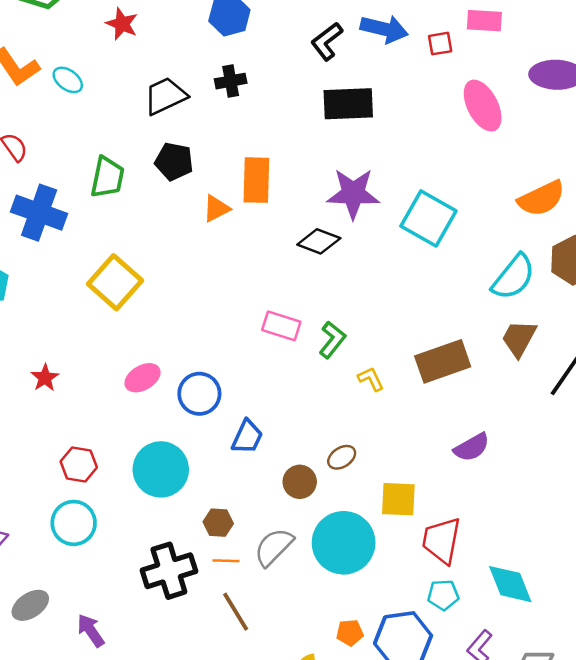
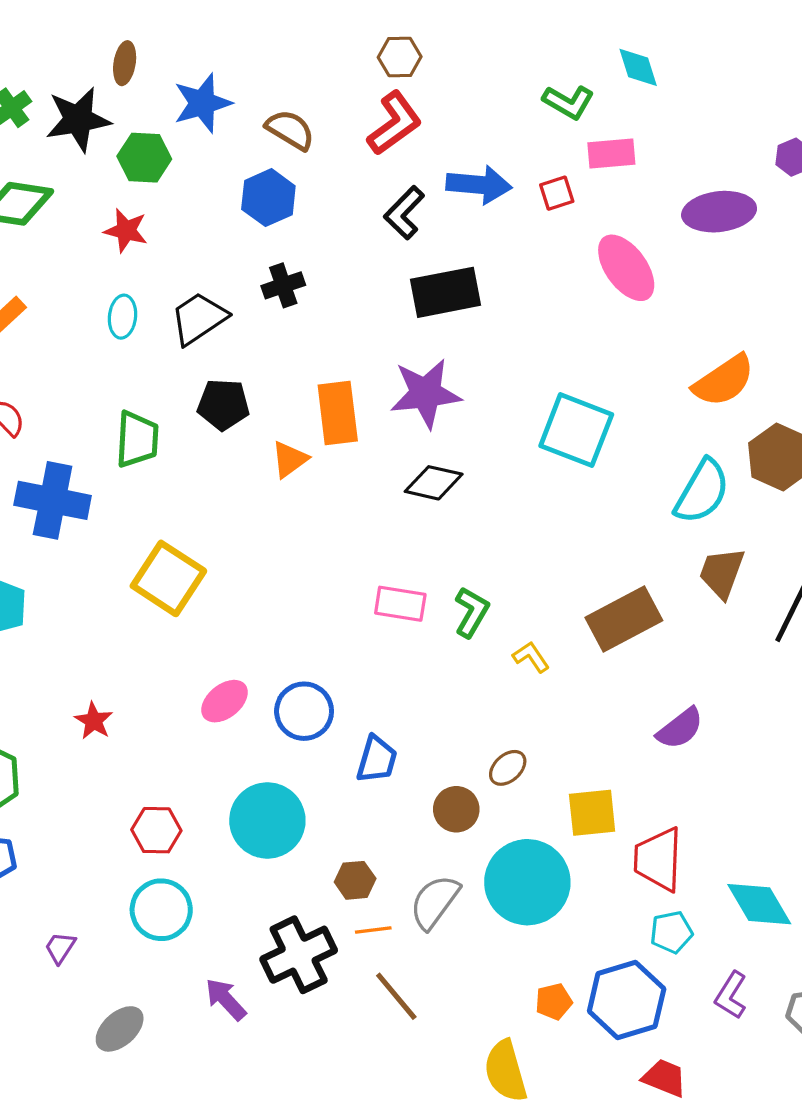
cyan ellipse: (68, 80) -> (122, 317), moved, turned 68
purple star: (353, 193) -> (426, 393), moved
purple arrow: (91, 631) -> (226, 999), moved

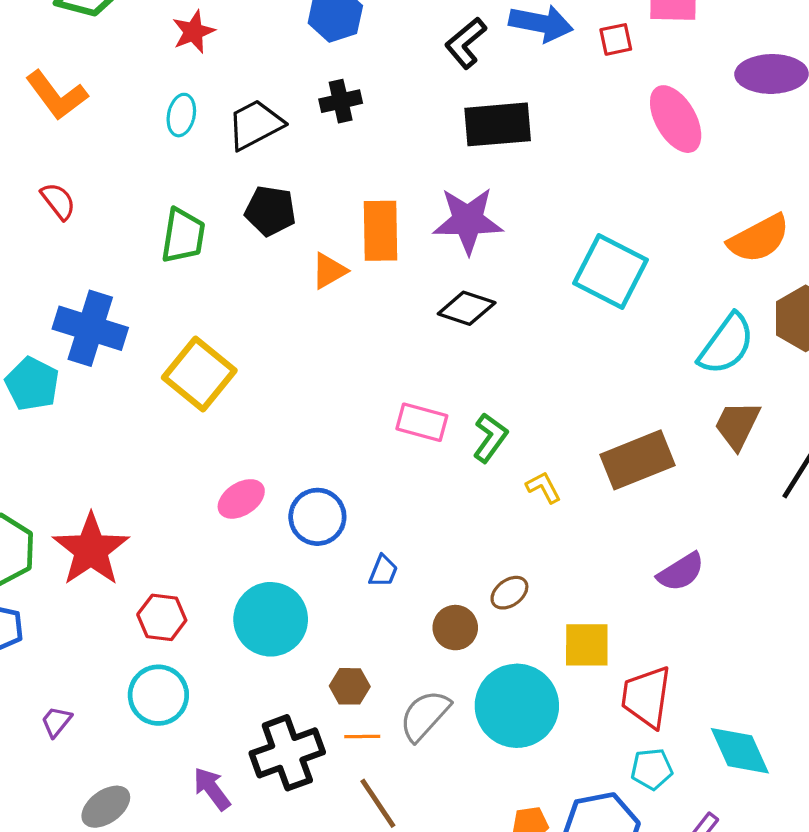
red star: (126, 230) -> (193, 32), turned 30
blue cross: (53, 500) -> (90, 328), moved
red star: (94, 721) -> (91, 550), moved, size x2.0
blue trapezoid: (377, 759) -> (383, 571), size x0.7

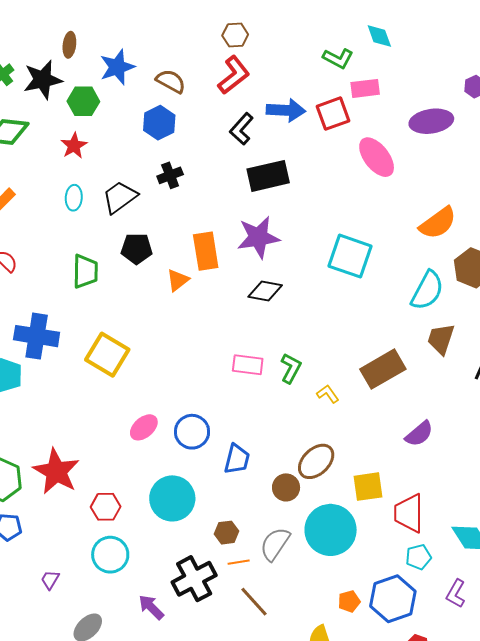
red square: (616, 39) -> (333, 114), size x1.6
blue trapezoid: (383, 571) -> (237, 459), size x1.5
brown ellipse: (509, 593) -> (316, 461), size x1.6

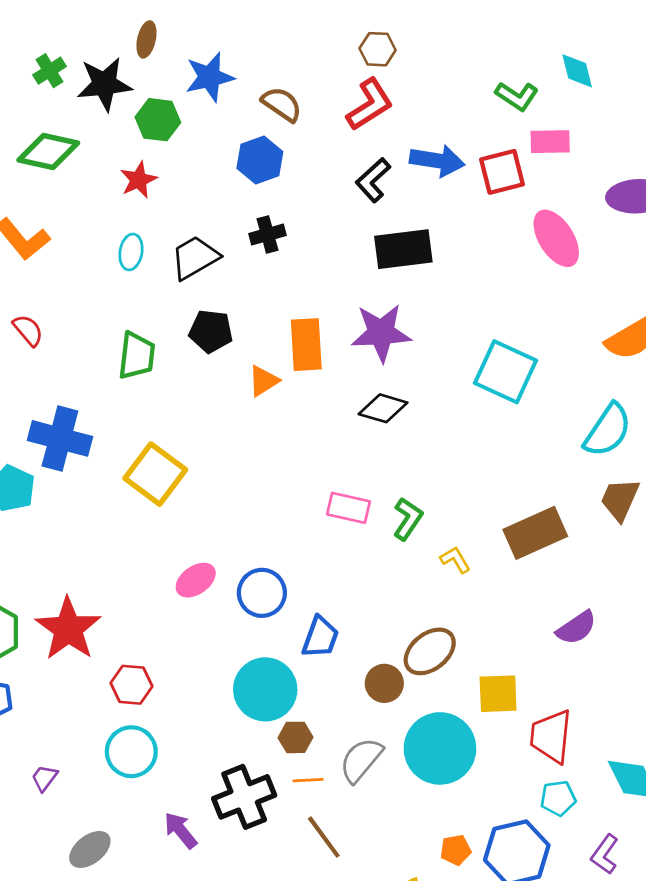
cyan circle: (172, 498) -> (265, 689), moved

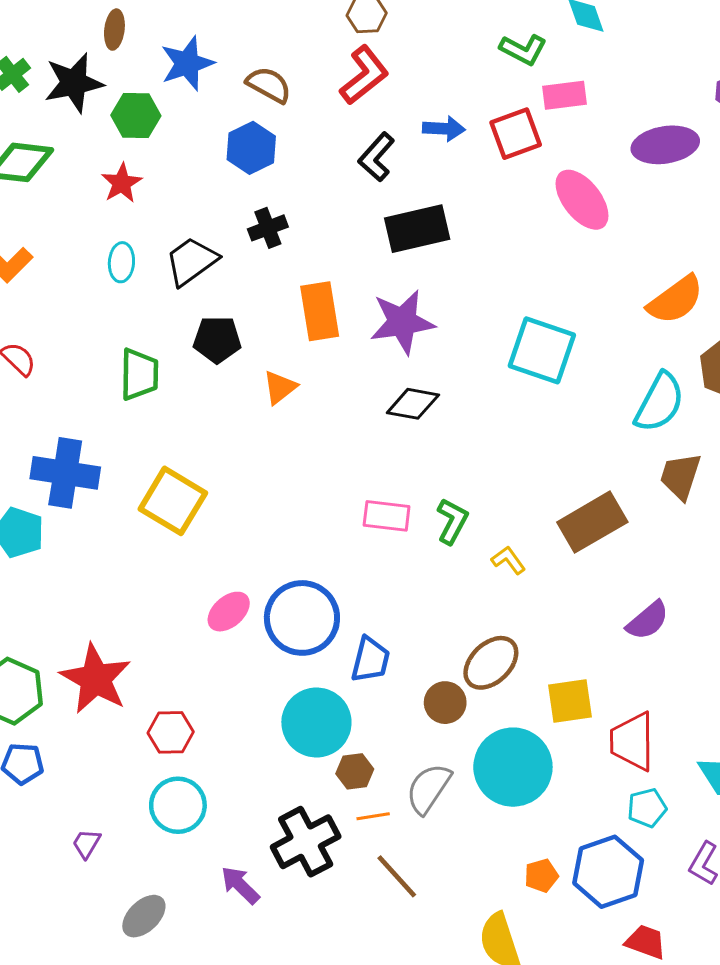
blue arrow: (437, 161) -> (444, 129), size x0.7
orange rectangle: (306, 345) -> (320, 311), moved
blue circle: (262, 593) -> (302, 618), size x1.4

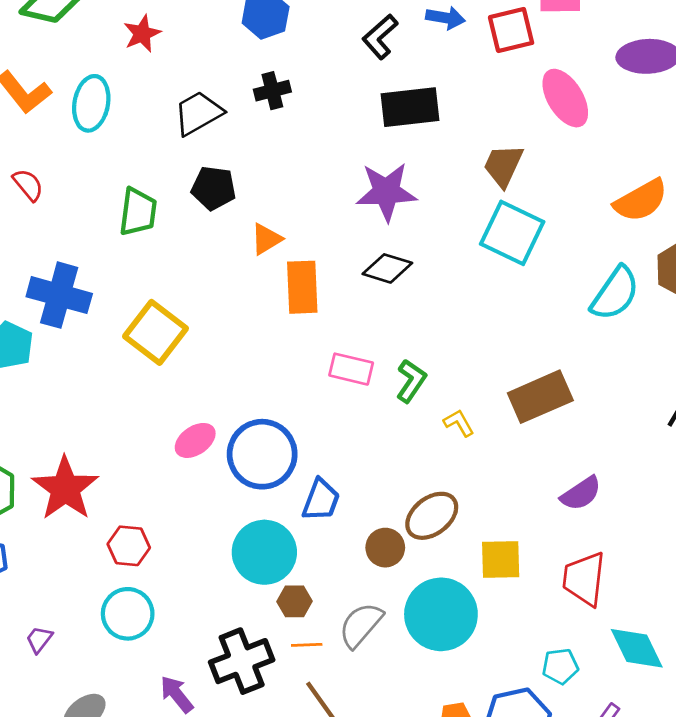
cyan ellipse: (121, 262) -> (91, 103), moved, size x1.5
orange rectangle: (320, 311) -> (302, 287), moved
brown trapezoid: (680, 476) -> (503, 166), moved
red trapezoid: (632, 741) -> (584, 579), moved

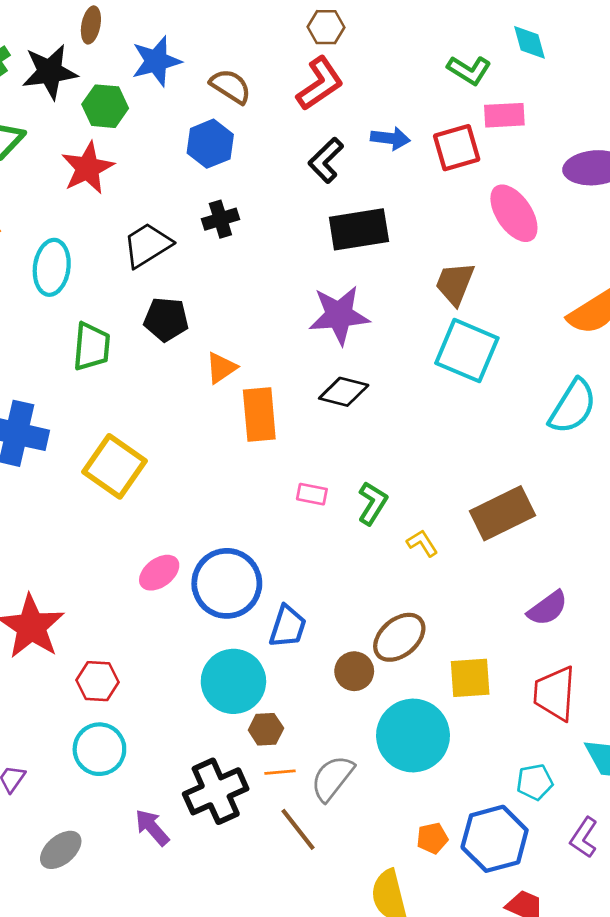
red star: (142, 34) -> (88, 168), size x1.4
cyan ellipse: (91, 103) -> (52, 267), moved
pink rectangle: (351, 369) -> (312, 494), size x0.7
gray semicircle: (361, 625) -> (332, 778), moved

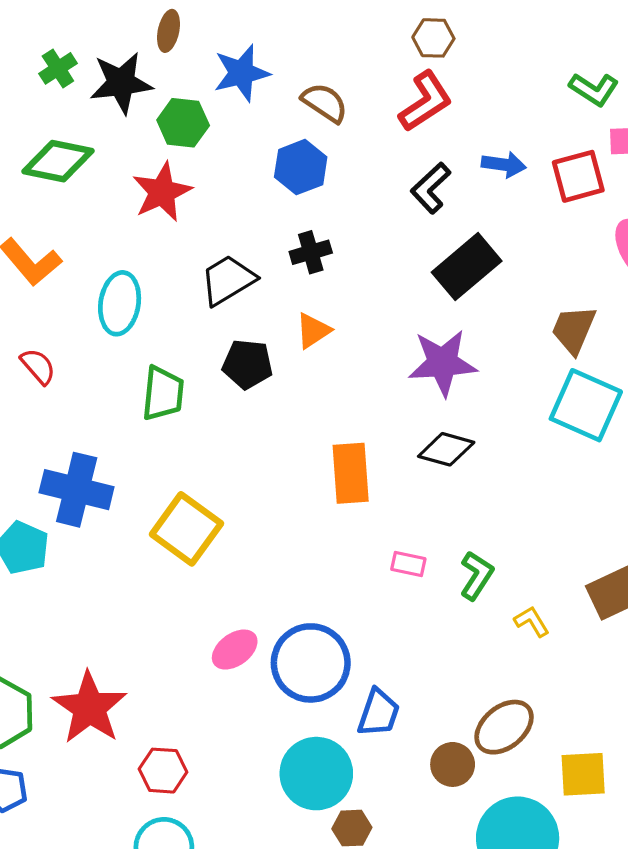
black rectangle: (359, 229) -> (467, 267), turned -32
orange triangle: (221, 368) -> (313, 331), moved

